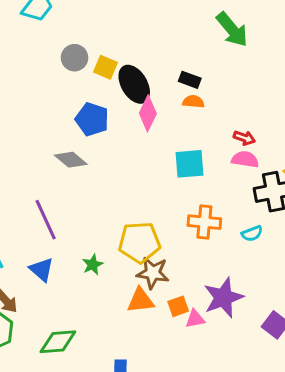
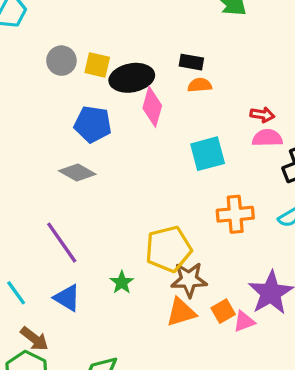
black ellipse: (134, 84) -> (132, 78), turned -60

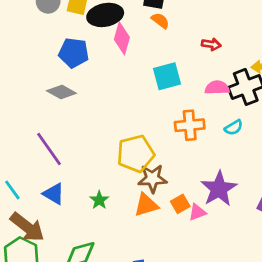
orange semicircle: (200, 85) -> (160, 21), turned 42
pink semicircle: (267, 138) -> (217, 88), moved
green star: (122, 282) -> (99, 200), moved
brown arrow: (34, 339) -> (27, 227), size x1.5

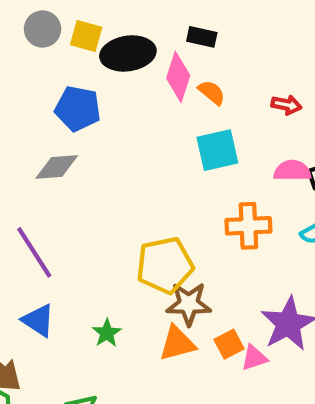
orange semicircle: (160, 21) -> (212, 92), moved
pink diamond: (122, 38) -> (178, 77), moved
gray diamond: (61, 92) -> (57, 167), turned -36

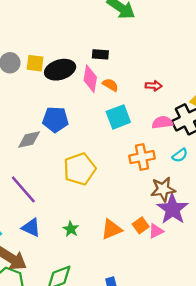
blue pentagon: (78, 109) -> (55, 119), moved
yellow pentagon: (165, 265) -> (80, 169), moved
brown star: (189, 304) -> (163, 189), moved

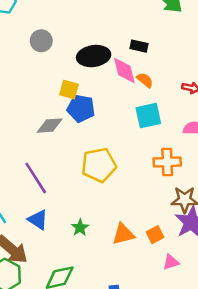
yellow square: (35, 63) -> (69, 90), moved
pink diamond: (90, 79) -> (124, 70), turned -32
pink triangle: (156, 231) -> (171, 262), moved

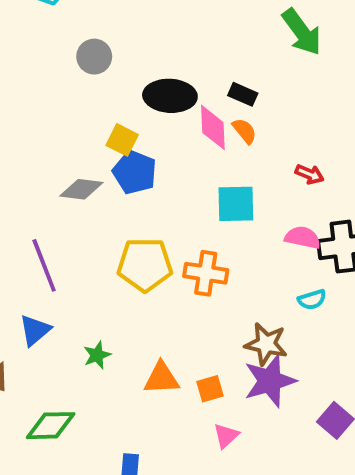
orange semicircle: (145, 80) -> (244, 131), moved
orange cross: (167, 162) -> (206, 273), moved
blue triangle: (38, 220) -> (35, 330), turned 35
pink triangle: (171, 262) -> (226, 436), turned -36

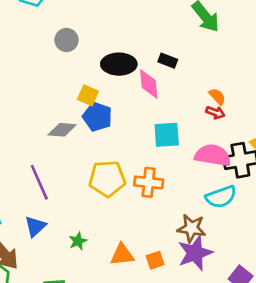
orange semicircle: (244, 131) -> (217, 97), moved
pink semicircle: (303, 238) -> (213, 155), size x1.5
cyan semicircle: (312, 300) -> (221, 197), size x1.6

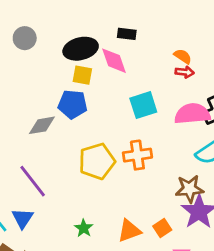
yellow square: (88, 95) -> (82, 75), moved
blue triangle: (35, 226) -> (22, 218), moved

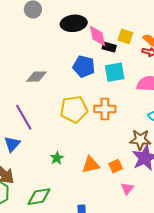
black rectangle: (127, 34) -> (109, 47), moved
yellow square: (82, 75) -> (125, 36), moved
blue pentagon: (73, 104) -> (84, 67), moved

